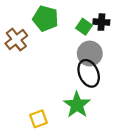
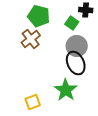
black cross: (101, 22) -> (86, 10), moved
brown cross: (16, 40) -> (31, 39), moved

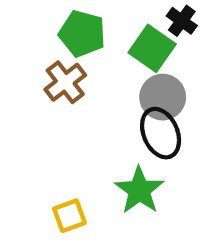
black cross: (86, 10) -> (182, 21), turned 32
green square: (72, 23) -> (152, 48), size x1.5

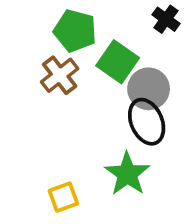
green square: (152, 48) -> (118, 62), moved

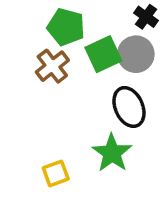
green square: (118, 62) -> (103, 54), turned 30
gray circle: (149, 89) -> (136, 54), moved

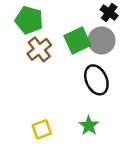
green pentagon: (66, 27) -> (29, 20), moved
green star: (112, 153) -> (89, 126), moved, size x0.7

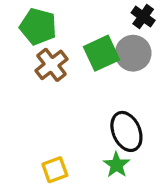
black ellipse: (96, 80) -> (126, 131), moved

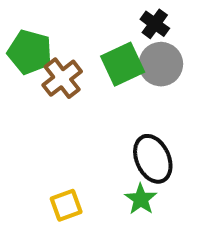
black cross: (143, 17) -> (155, 24), moved
green pentagon: (38, 27) -> (30, 52), moved

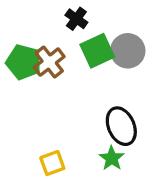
black cross: (155, 24) -> (76, 19), moved
green pentagon: (30, 52) -> (23, 62), moved

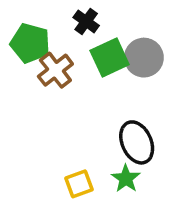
green pentagon: (23, 62) -> (30, 43), moved
yellow square: (52, 163) -> (79, 184), moved

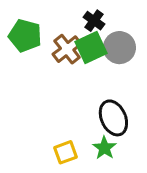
black cross: (86, 21) -> (94, 21), moved
brown cross: (55, 70) -> (67, 49), moved

